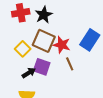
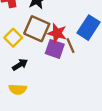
brown line: (70, 64) -> (71, 46), moved
purple square: (42, 67) -> (55, 49), moved

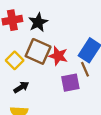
brown line: (71, 46) -> (85, 69), moved
purple square: (55, 49) -> (70, 83), moved, turned -30

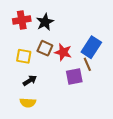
brown square: (38, 51) -> (45, 48), size x0.7
yellow square: (15, 60) -> (24, 56), turned -35

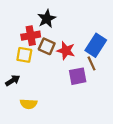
red cross: (22, 20) -> (31, 36), moved
black arrow: (30, 80) -> (13, 80), moved

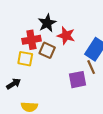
red star: (66, 51) -> (66, 36), moved

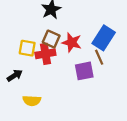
red star: (66, 36) -> (72, 42), moved
red cross: (31, 40) -> (45, 54), moved

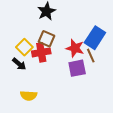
red star: (72, 42) -> (75, 48), moved
yellow square: (27, 48) -> (24, 47), turned 35
black arrow: (15, 75) -> (19, 64), moved, turned 72

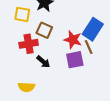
yellow square: (24, 47) -> (22, 14), moved, turned -35
red cross: (41, 52) -> (29, 44), moved
black arrow: (19, 64) -> (43, 62), moved

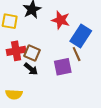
brown square: (44, 30) -> (32, 53), moved
red star: (73, 40) -> (61, 20), moved

